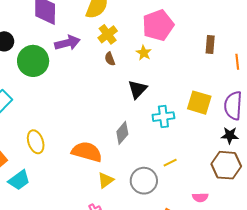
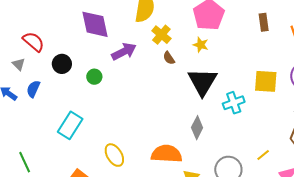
green circle: (33, 61) -> (94, 77), size x0.5
black triangle: (137, 89) -> (202, 82), size x1.5
yellow line: (170, 163) -> (263, 155), moved

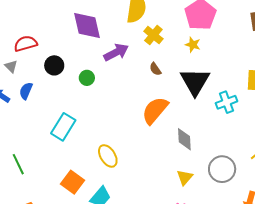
red semicircle: (33, 42) -> (26, 44), turned -55
brown semicircle: (169, 58) -> (155, 69), moved
gray diamond: (197, 128) -> (184, 139), moved, turned -30
orange semicircle: (167, 154) -> (155, 110), moved, turned -52

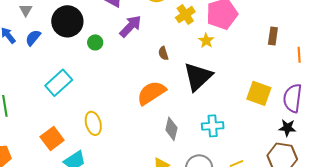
yellow cross: (153, 35) -> (185, 15), moved
purple arrow: (116, 52) -> (130, 26), turned -35
black circle: (54, 65) -> (67, 21), size x1.6
cyan cross: (227, 102) -> (213, 126), moved

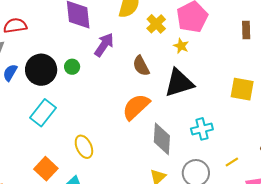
black circle: (67, 21) -> (41, 70), moved
brown semicircle: (163, 53) -> (141, 66), size x1.5
black triangle: (198, 77) -> (179, 83), turned 36
gray diamond: (171, 129) -> (162, 139), size x1.4

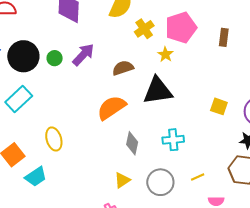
brown rectangle: (246, 30) -> (224, 37), moved
purple arrow: (104, 45) -> (83, 55), moved
brown semicircle: (141, 66) -> (123, 68), turned 90
yellow square: (242, 89) -> (219, 106), size x0.7
gray diamond: (162, 139) -> (132, 143), size x0.7

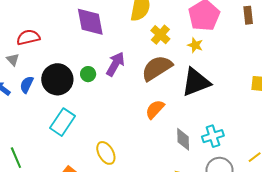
yellow cross: (144, 29) -> (160, 35), moved
brown semicircle: (123, 68) -> (157, 68), size x1.5
orange semicircle: (111, 108) -> (155, 109), size x0.7
cyan cross: (173, 140) -> (213, 136), moved

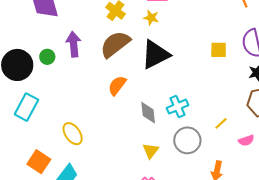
purple arrow: (115, 64) -> (74, 44), turned -30

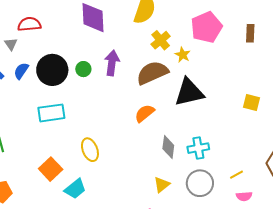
yellow star: (151, 18) -> (183, 55), moved
cyan rectangle: (26, 107) -> (51, 113), turned 40
pink semicircle: (246, 140) -> (244, 196), moved

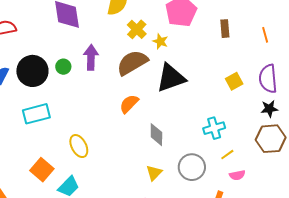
brown rectangle: (250, 33) -> (225, 29), moved
yellow square: (252, 103) -> (234, 81), turned -36
cyan cross: (198, 148) -> (214, 128), moved

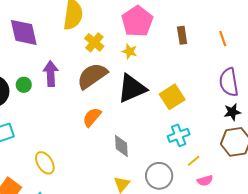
yellow star: (160, 41) -> (130, 51), moved
yellow square: (234, 81) -> (172, 97), moved, size x1.4

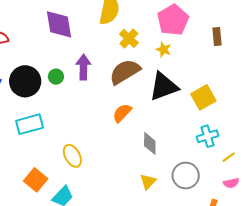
yellow line: (194, 161) -> (229, 157), moved

